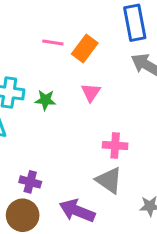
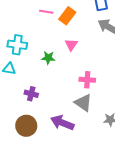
green star: (45, 100) -> (48, 58), moved
purple cross: (30, 182) -> (31, 94), moved

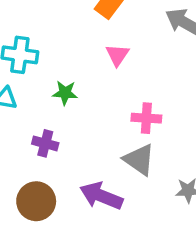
green star: (48, 58) -> (65, 93), moved

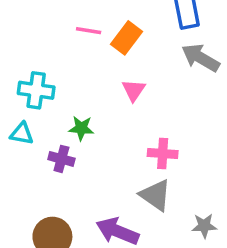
purple cross: (45, 143) -> (61, 159), moved

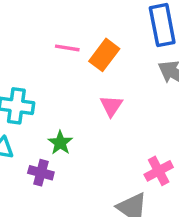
green star: (81, 128) -> (60, 143), turned 30
pink cross: (163, 154) -> (159, 171), moved, turned -32

